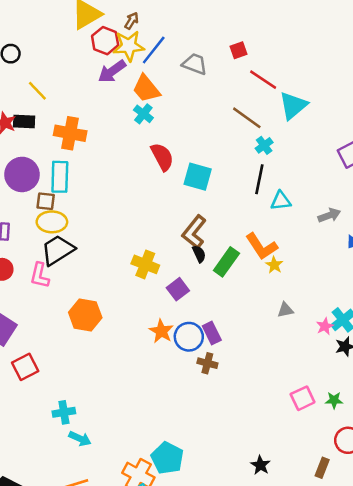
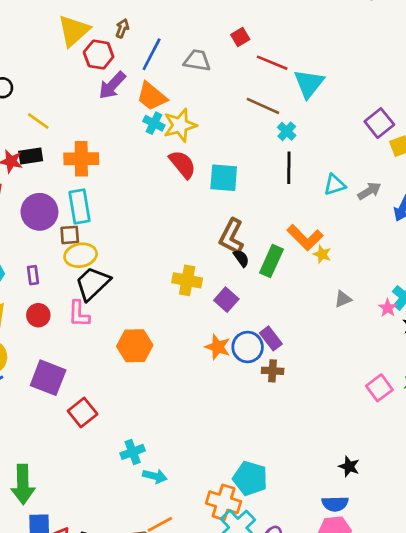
yellow star: (129, 46) -> (180, 125), moved
cyan triangle: (281, 201) -> (335, 185), moved

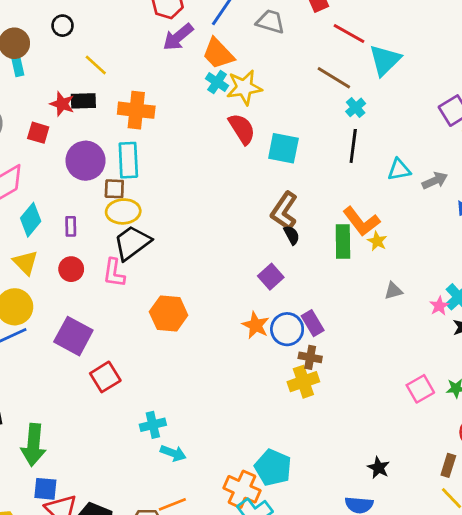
green rectangle: (271, 261) -> (343, 242), moved, turned -32
yellow cross: (187, 280) -> (303, 382), moved, turned -36

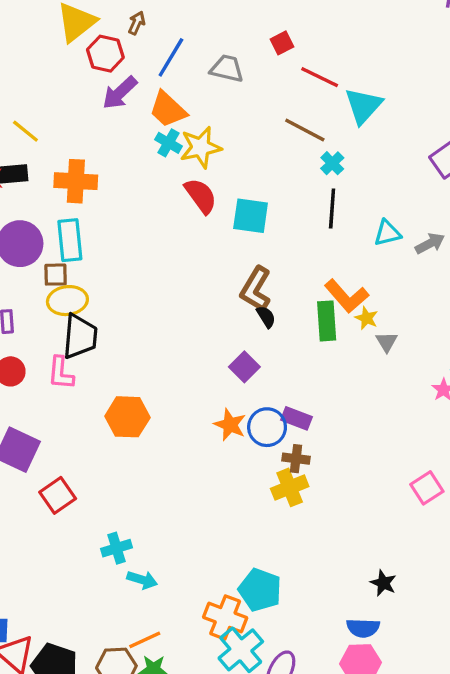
black trapezoid: (132, 243) -> (80, 336), turned 135
gray triangle: (393, 291) -> (387, 342), moved, turned -42
purple rectangle: (313, 323) -> (297, 418), turned -35

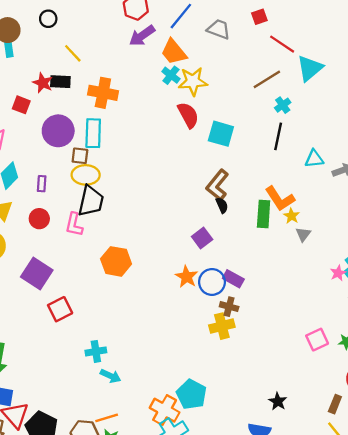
brown line: (305, 130) -> (267, 79), turned -68

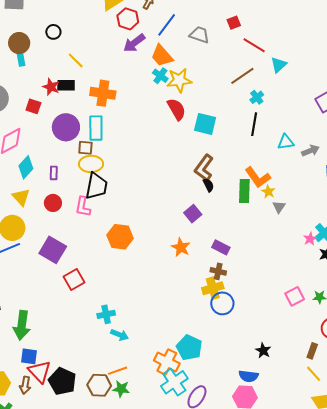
cyan triangle: (310, 68) -> (279, 65), size x0.7
blue circle: (212, 282) -> (222, 303), moved

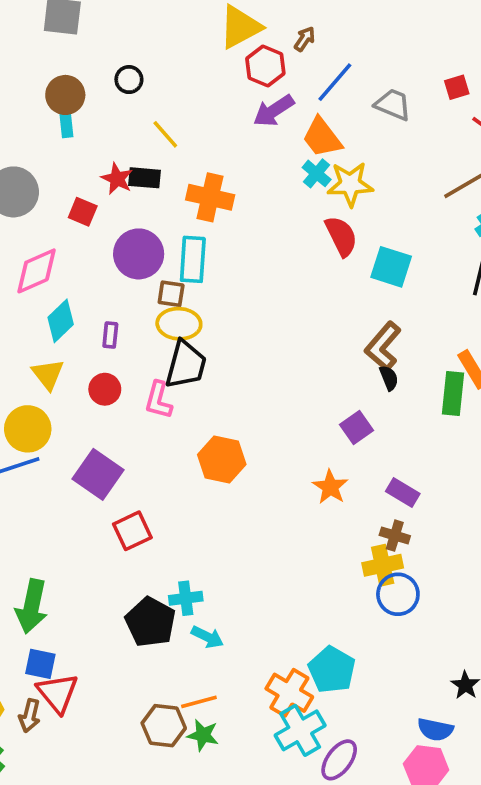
black pentagon: (62, 381) -> (150, 622), moved

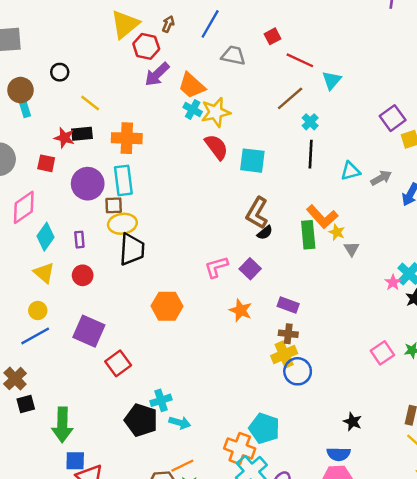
blue line: (335, 82) -> (210, 24), moved
black semicircle: (389, 378) -> (265, 233), turned 84
pink L-shape: (158, 400) -> (216, 267), moved, turned 70
yellow circle: (28, 429) -> (38, 311), size x0.6

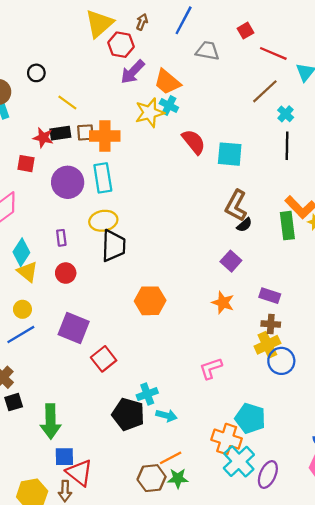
yellow star: (216, 112) -> (150, 113), moved
brown square: (114, 205) -> (85, 132), moved
cyan diamond: (46, 237) -> (21, 252), moved
pink L-shape: (216, 267) -> (211, 368), moved

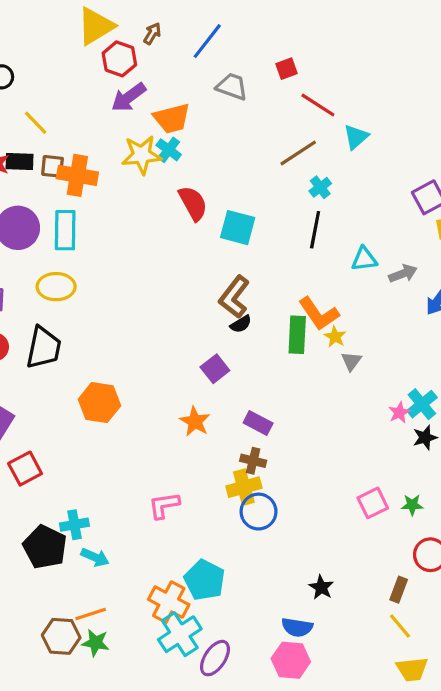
orange trapezoid: (167, 82) -> (172, 118), turned -64
black trapezoid: (114, 246) -> (44, 348), moved

